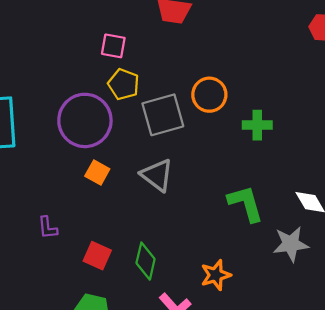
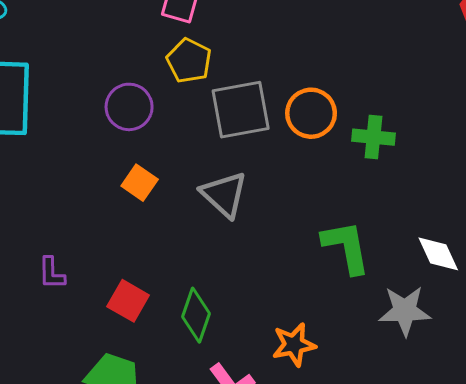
orange circle: (209, 95) -> (311, 113), moved
purple circle: (85, 120) -> (129, 107), size x0.6
purple L-shape: (48, 228) -> (52, 273), moved

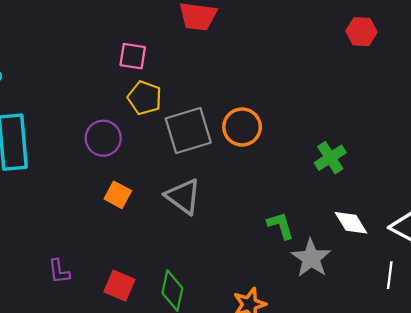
green cross: (373, 137) -> (330, 158), moved, turned -32
green L-shape: (346, 247) -> (281, 226), size x0.7
gray star: (405, 311) -> (311, 258), moved, turned -30

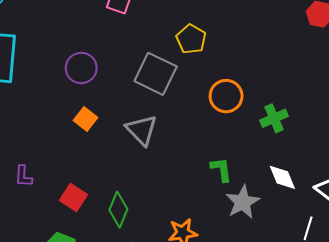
yellow pentagon: (145, 98) -> (191, 39), moved
orange circle: (242, 127) -> (226, 96), moved
gray square: (188, 130) -> (156, 74), turned 33

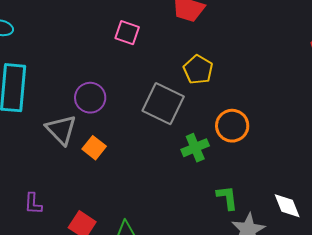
green cross: (274, 118) -> (195, 148), moved
gray triangle: (142, 130) -> (61, 130), moved

